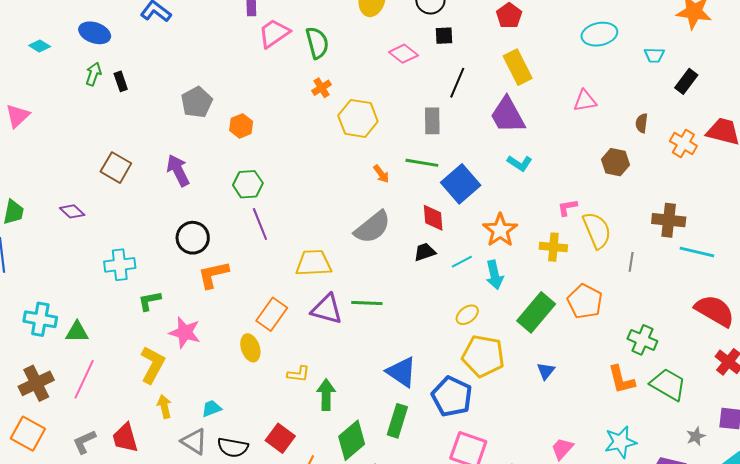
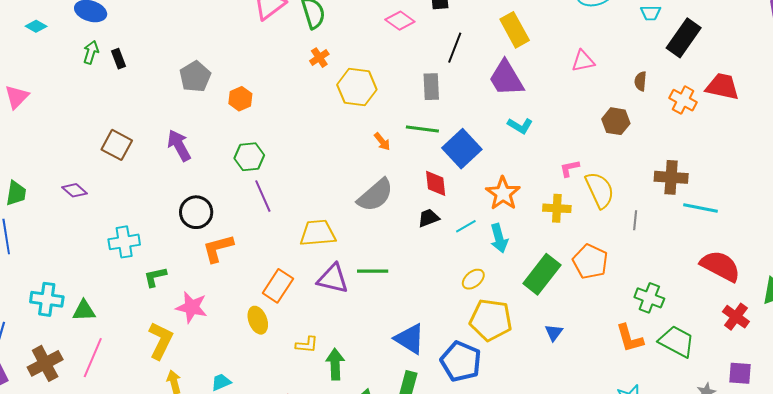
black rectangle: (686, 81) -> (684, 38), size x1.5

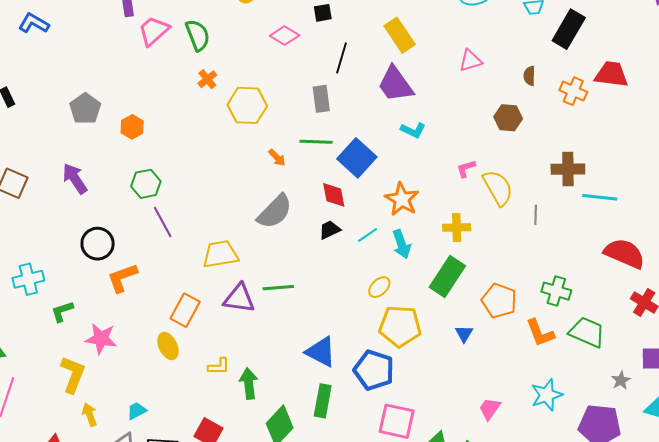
yellow cross: (557, 208) -> (457, 227), moved
orange pentagon: (590, 261) -> (499, 301), moved

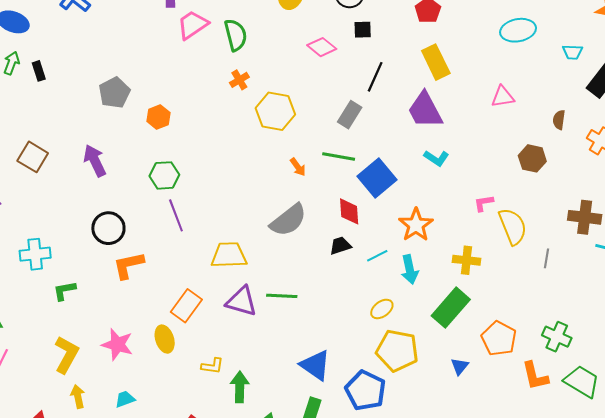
gray rectangle: (321, 99) -> (350, 115), turned 32
pink star: (101, 339) -> (117, 345), moved

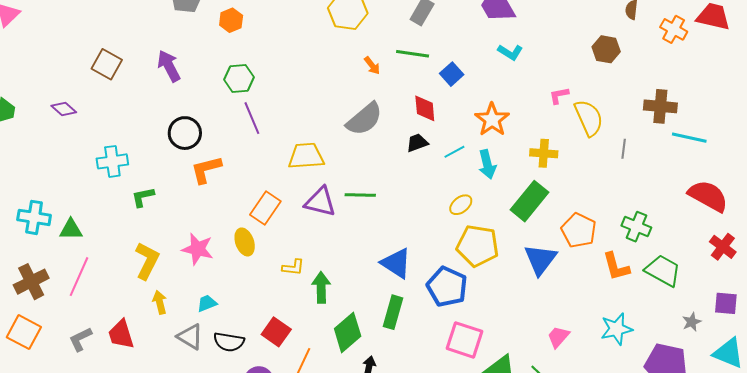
blue square: (377, 178) -> (452, 74), size x0.6
blue triangle: (460, 366) -> (540, 260), size x1.8

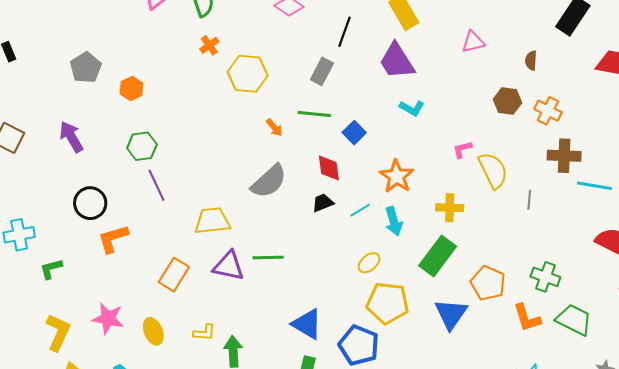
orange cross: (674, 29) -> (548, 111), moved
yellow ellipse: (245, 242) -> (153, 331), moved

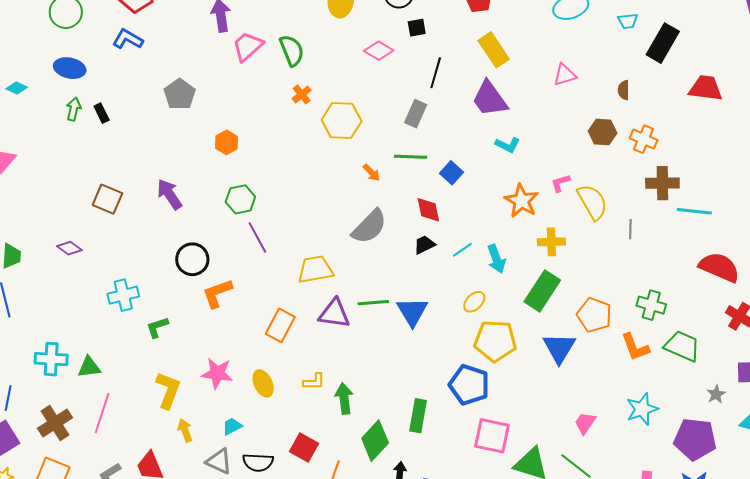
gray pentagon: (86, 68) -> (180, 94), moved
orange star: (396, 176) -> (521, 201), moved
blue triangle: (307, 324) -> (412, 312), moved, turned 32

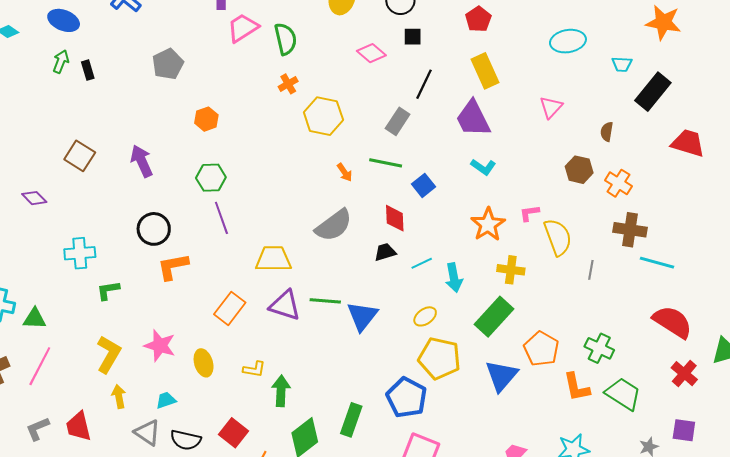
pink triangle: (565, 75) -> (551, 107), turned -40

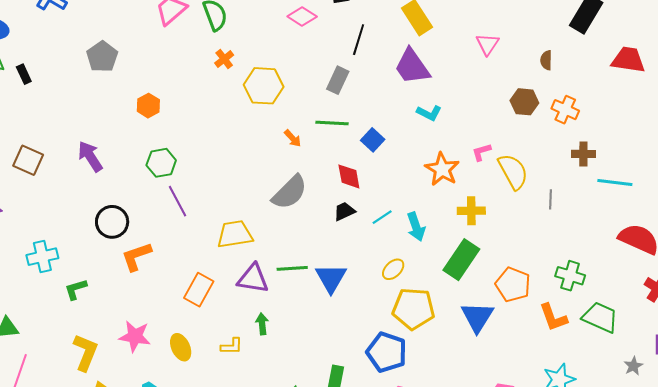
brown cross: (630, 230) -> (583, 154), size x0.7
green arrow: (281, 391) -> (262, 324), moved, size x0.7

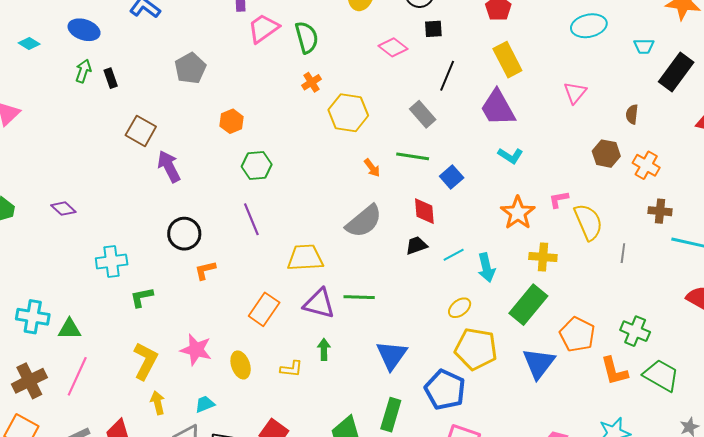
gray rectangle: (338, 80) -> (423, 114), turned -72
brown square: (28, 160) -> (141, 131), moved
green hexagon: (161, 163) -> (257, 165), moved
orange L-shape: (136, 256) -> (205, 270), size x0.7
blue triangle: (331, 278) -> (392, 355), moved

